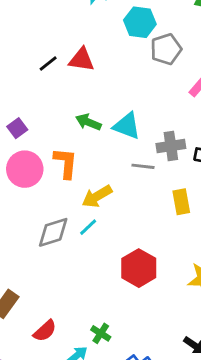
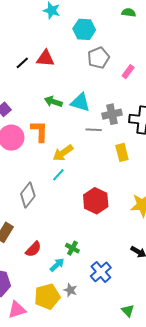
gray pentagon: (166, 49) -> (98, 58), moved
gray diamond: (53, 232) -> (28, 195), moved, turned -30

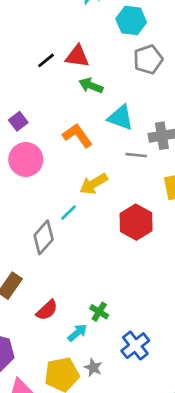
green arrow: (53, 102) -> (91, 86), moved
orange L-shape: (39, 131) -> (77, 135), moved, turned -40
cyan line: (58, 175) -> (68, 213), moved
red hexagon: (96, 201) -> (136, 222), moved

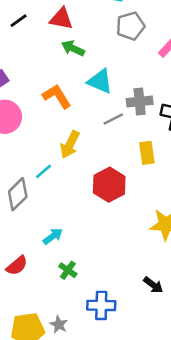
black line: (46, 60) -> (19, 21), moved
gray line: (136, 155) -> (113, 119), turned -36
yellow arrow: (94, 184) -> (70, 145), turned -36
cyan arrow: (77, 333) -> (53, 236), moved
blue cross: (135, 346) -> (101, 305), turned 36

